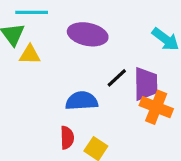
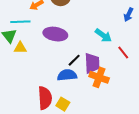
blue semicircle: (82, 101) -> (67, 75), moved
red semicircle: (67, 138) -> (45, 98), size x1.6

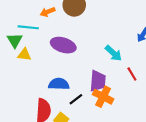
black line: (74, 60) -> (76, 99), moved
blue semicircle: (67, 75) -> (59, 84), moved

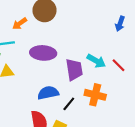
cyan arrow: (113, 53) -> (96, 61), moved
purple trapezoid: (98, 81) -> (74, 70), moved

